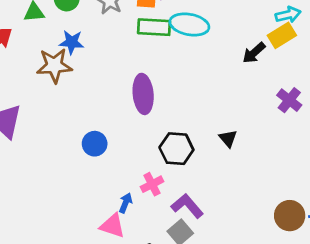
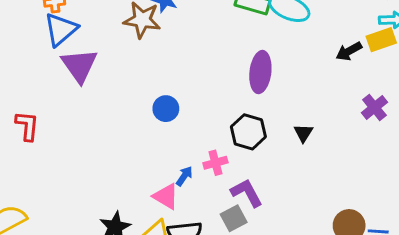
purple ellipse: (143, 94) -> (260, 72), moved

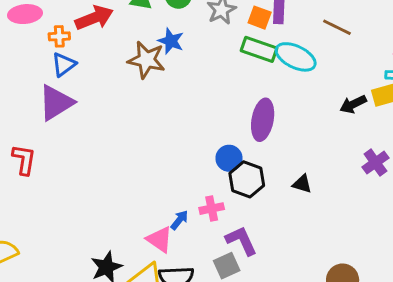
blue triangle: (61, 29) -> (64, 64), size x0.7
purple triangle: (79, 66) -> (56, 103), moved, turned 30
blue circle: (166, 109) -> (229, 158), moved
black triangle: (303, 133) -> (302, 184), turned -48

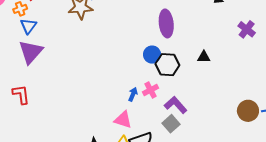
blue arrow: (179, 220) -> (133, 94), moved

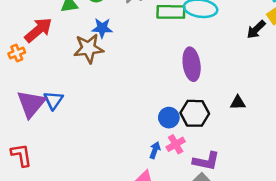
blue triangle: (28, 26) -> (53, 100), moved
blue circle: (152, 55) -> (169, 118), moved
purple L-shape: (176, 105) -> (206, 161), turned 145

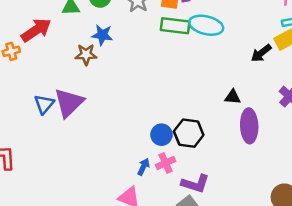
brown star: (89, 48) -> (86, 55), size x0.7
purple ellipse: (192, 64) -> (249, 126), moved
black triangle: (238, 103) -> (233, 97), moved
purple triangle: (31, 104) -> (69, 103), moved

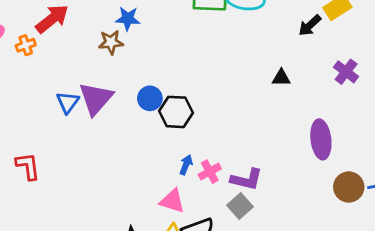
purple ellipse: (249, 126) -> (321, 139), moved
black hexagon: (189, 133) -> (176, 112), moved
blue circle: (161, 135) -> (150, 98), moved
pink cross: (166, 163) -> (210, 172), moved

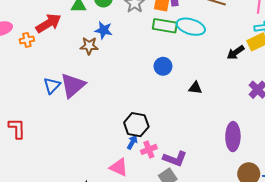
black triangle: (281, 78) -> (195, 88), moved
blue circle: (150, 98) -> (163, 66), moved
black hexagon: (176, 112) -> (136, 125), moved

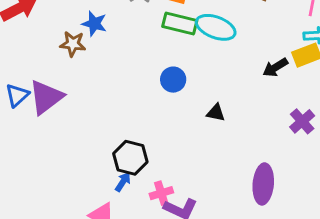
pink cross: (149, 149) -> (161, 193), moved

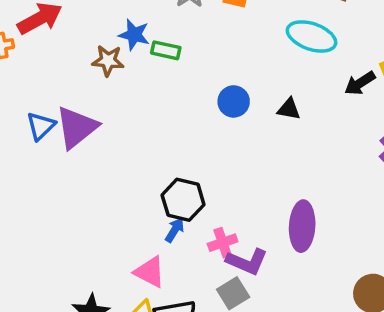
green rectangle: (180, 23) -> (166, 50), moved, size x0.7
cyan ellipse: (216, 27) -> (312, 36), moved
black triangle: (216, 113) -> (289, 109), moved
purple ellipse: (263, 184) -> (302, 226), moved

